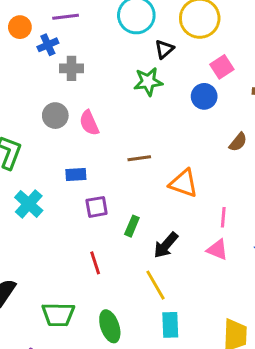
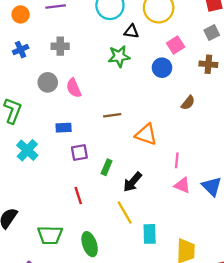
blue cross: (48, 45) -> (21, 50), moved
black triangle: (164, 49) -> (131, 31), turned 49
pink triangle: (217, 250) -> (182, 185), moved
cyan rectangle: (170, 325) -> (150, 234), moved

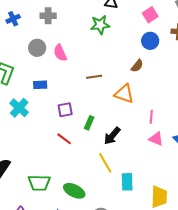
blue circle: (162, 68) -> (150, 41), moved
brown semicircle: (188, 103) -> (137, 66), moved
blue rectangle: (64, 128) -> (40, 85), moved
red line: (78, 196) -> (64, 139), moved, turned -35
green ellipse: (90, 244) -> (74, 191), turned -45

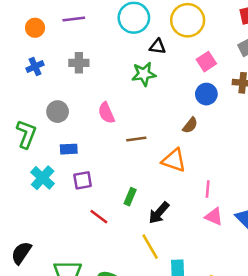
gray circle: (37, 48) -> (58, 112), moved
pink semicircle: (60, 53) -> (106, 113), moved
purple square: (65, 110) -> (83, 180), moved

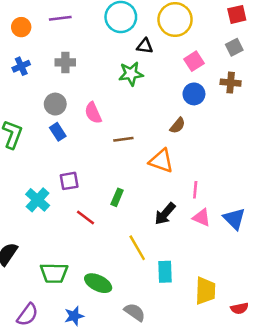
gray circle: (58, 112) -> (55, 104), moved
blue rectangle: (69, 149) -> (58, 132), moved, turned 60
cyan cross: (43, 178) -> (38, 200), moved
black arrow: (159, 213) -> (165, 214), moved

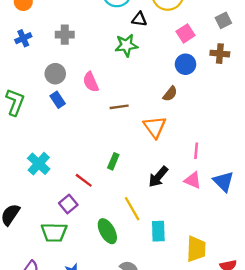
orange triangle: (161, 161) -> (155, 127), turned 35
purple square: (69, 181) -> (68, 204), moved, turned -30
pink line: (195, 190) -> (196, 151), moved
green ellipse: (98, 283) -> (107, 231), moved, turned 35

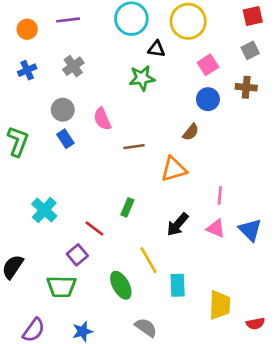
gray cross: (65, 35) -> (73, 66), turned -36
orange triangle: (155, 127) -> (174, 169), turned 50

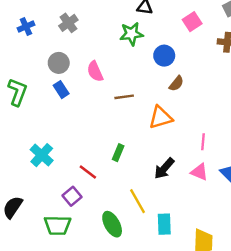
blue circle: (208, 99) -> (164, 56), moved

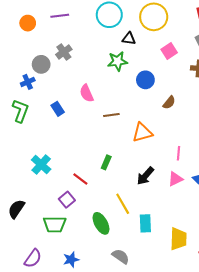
blue cross: (26, 27) -> (28, 82), moved
gray circle: (59, 63) -> (41, 64), moved
brown semicircle: (176, 84) -> (169, 103), moved
pink triangle: (199, 172) -> (175, 179), turned -49

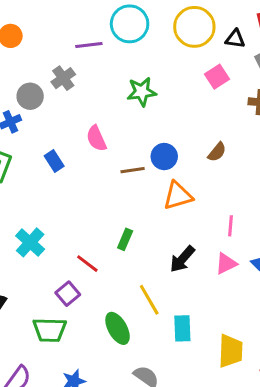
purple line: (60, 16) -> (89, 45), moved
black triangle: (129, 39) -> (235, 39), moved
blue circle: (145, 80) -> (164, 157), moved

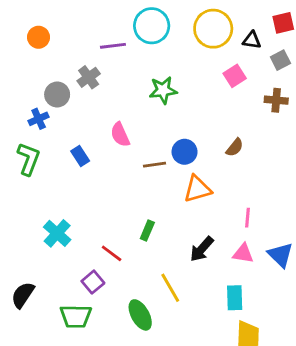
pink triangle: (226, 264) -> (243, 253), turned 35
cyan rectangle: (182, 328) -> (235, 298), moved

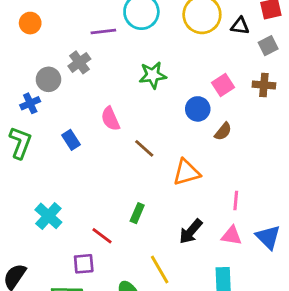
pink square: (235, 76) -> (223, 85), moved
blue circle: (185, 152) -> (198, 109), moved
brown line: (154, 165) -> (144, 148), turned 50
purple square: (93, 282) -> (84, 264), turned 35

